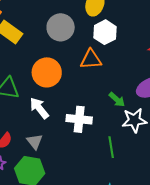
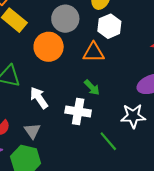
orange circle: (47, 72) -> (49, 47), moved
green arrow: (117, 100) -> (92, 87), moved
green line: (111, 147) -> (108, 141), turned -35

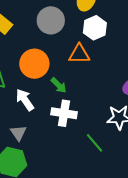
orange circle: (49, 47) -> (34, 64), moved
green arrow: (92, 87) -> (59, 85), moved

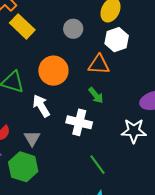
gray circle: (51, 20) -> (73, 29), size x0.7
green arrow: (59, 85) -> (96, 95), moved
green line: (94, 143) -> (98, 165), moved

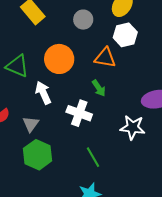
green hexagon: (23, 167) -> (38, 155), moved

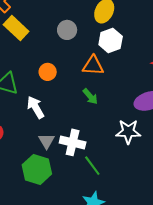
orange circle: (59, 59) -> (48, 72), size x0.6
white cross: (79, 113) -> (73, 142), moved
gray triangle: (31, 124) -> (47, 141), moved

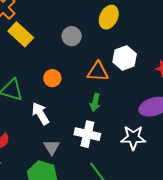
white hexagon: (111, 40) -> (125, 58), moved
green arrow: (90, 96) -> (95, 102), turned 54
white cross: (73, 142) -> (87, 134), moved

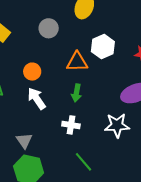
white arrow: (40, 114) -> (37, 98), moved
white cross: (87, 134) -> (71, 125), size x0.7
gray triangle: (52, 147) -> (24, 141), moved

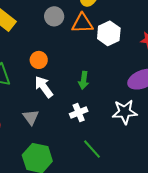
orange triangle: (77, 62) -> (82, 23), moved
white cross: (71, 125) -> (79, 113), turned -30
gray triangle: (24, 141) -> (31, 117), moved

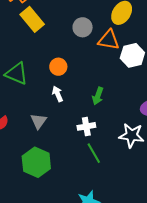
white arrow: (44, 87) -> (58, 94), size x0.7
green line: (92, 149) -> (94, 153), moved

